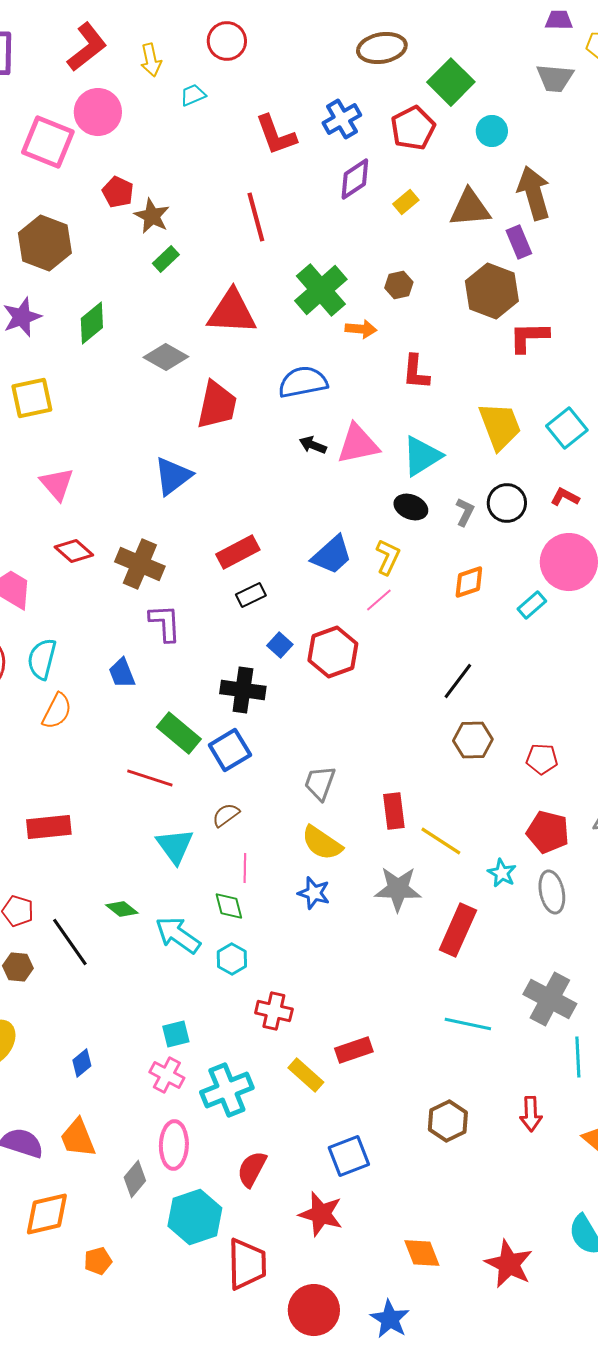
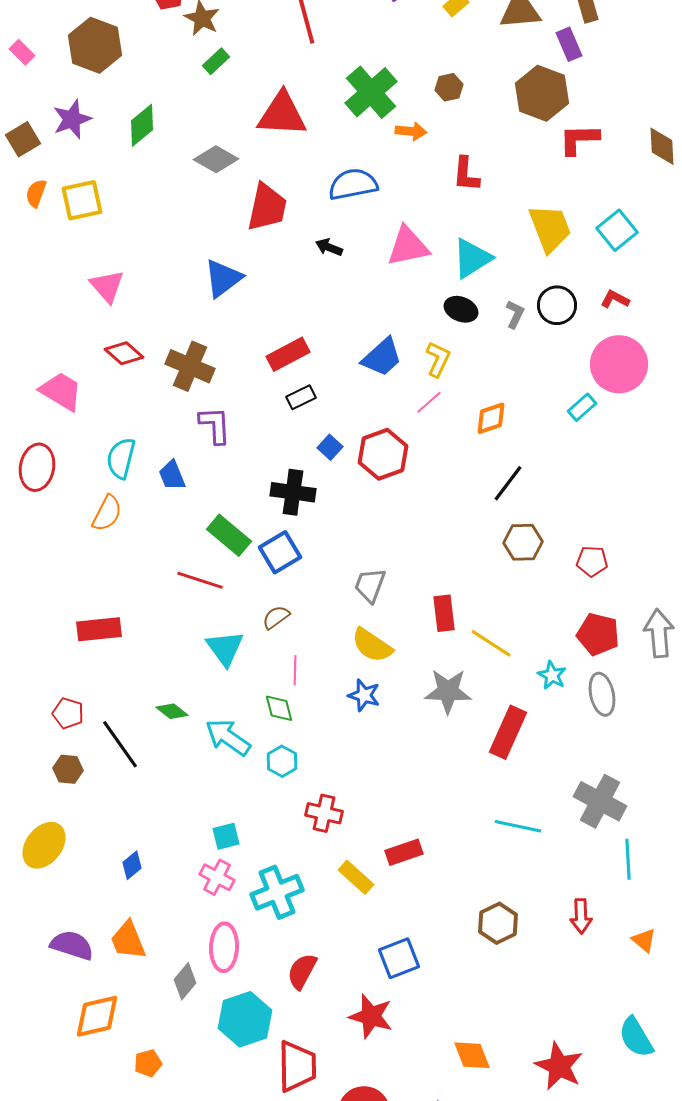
black arrow: (313, 445) -> (329, 247), moved
orange diamond: (469, 582) -> (491, 418), moved
cyan semicircle: (42, 659) -> (121, 458), moved

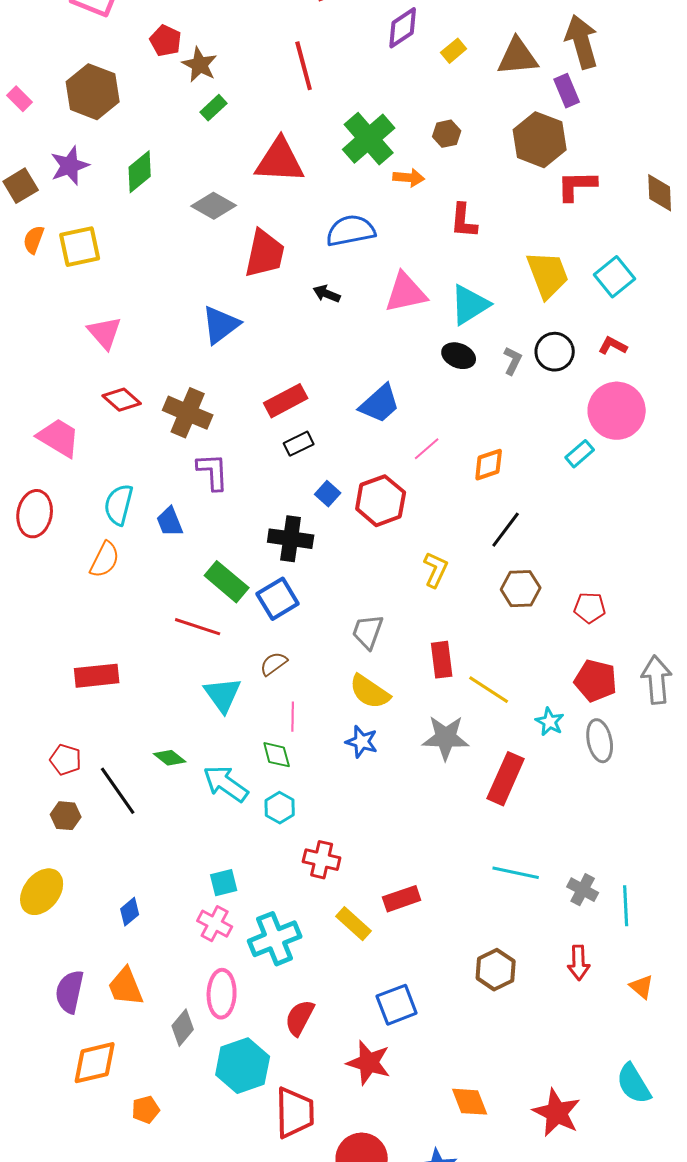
yellow L-shape: (438, 359) -> (436, 570), moved
gray cross: (600, 801) -> (583, 890), moved, size x0.6
purple semicircle: (72, 945) -> (70, 992), turned -96

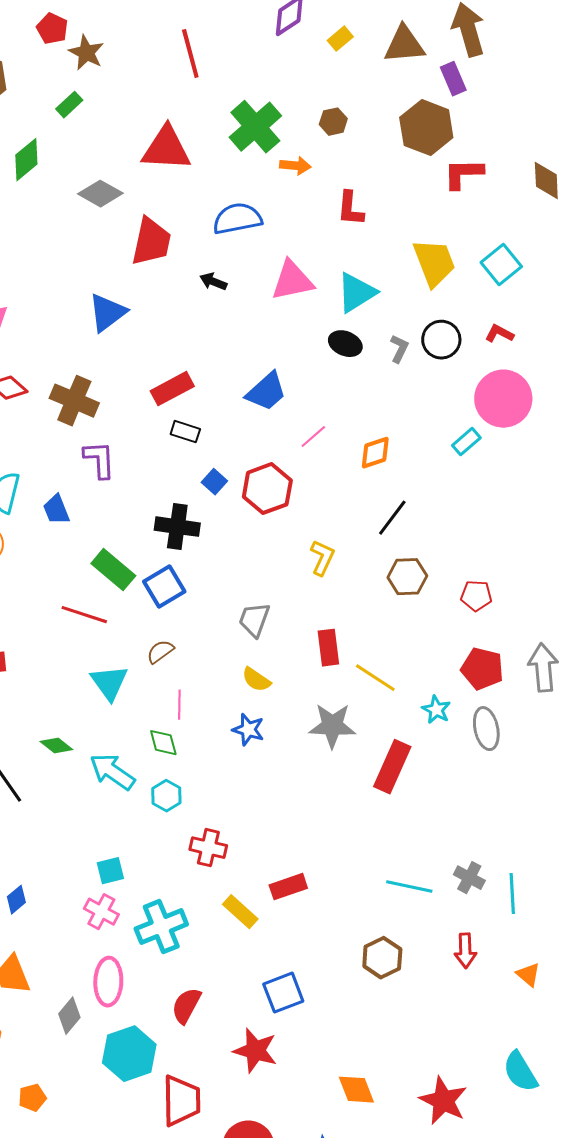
green rectangle: (214, 108) -> (69, 105), moved
black rectangle: (299, 444) -> (185, 432), turned 44
yellow semicircle: (370, 692) -> (256, 680), size x0.7
cyan line: (516, 873) -> (409, 887), moved

